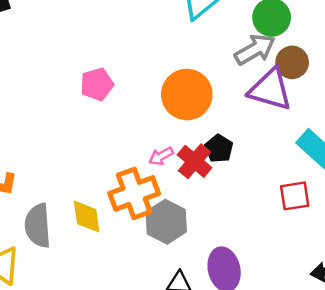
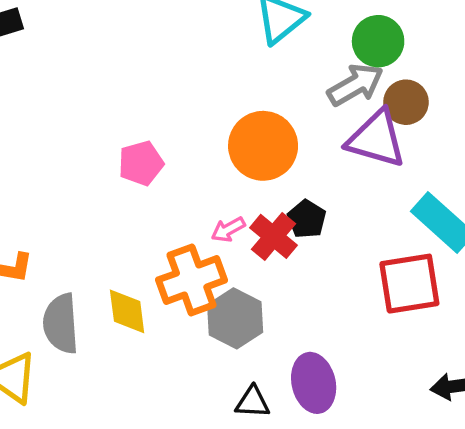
pink pentagon: (97, 84) -> (141, 163), moved
red square: (295, 196) -> (409, 284), size x1.5

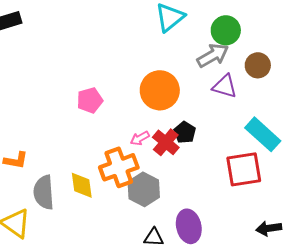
brown circle: (406, 102) -> (258, 65), moved
purple triangle: (376, 139) -> (225, 86), size x0.7

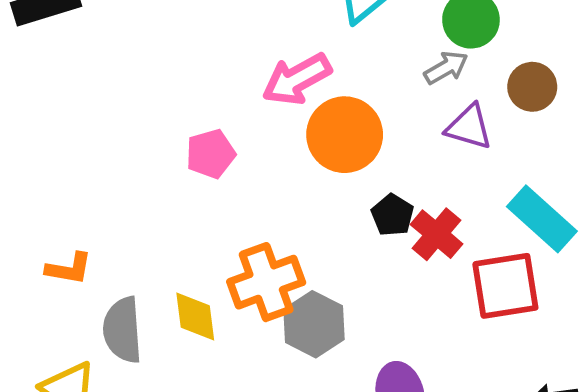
gray arrow: (213, 55) -> (446, 68), size x0.7
pink arrow: (140, 138) -> (297, 79), moved, size x1.8
red cross: (166, 142) -> (437, 234), moved

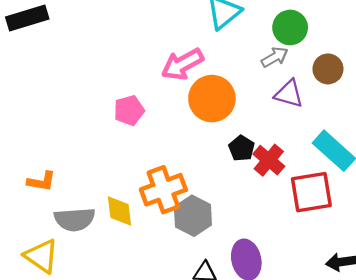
gray semicircle: (123, 330) -> (75, 219), turned -90

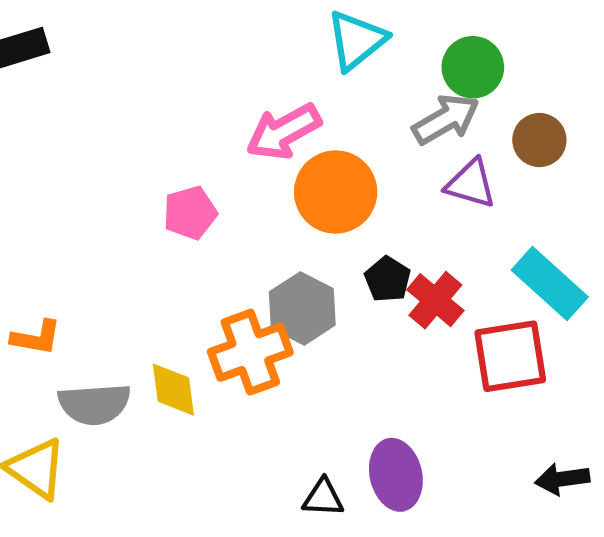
gray arrow: (275, 57) -> (446, 119), size x1.4
gray hexagon: (193, 216) -> (302, 308), moved

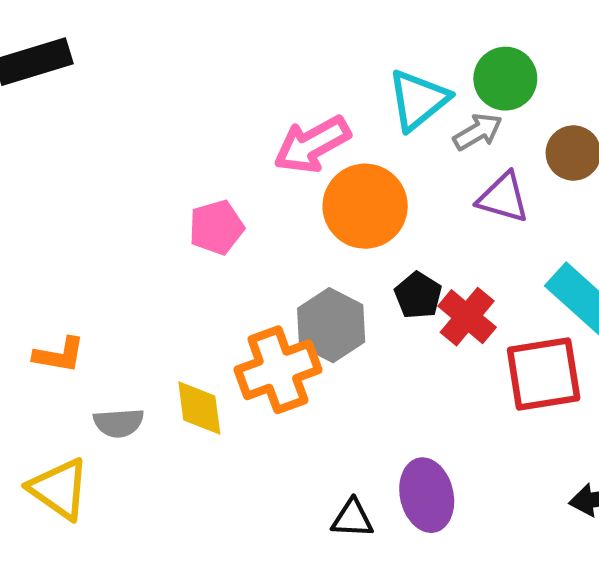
cyan triangle: (356, 40) -> (418, 100), moved
gray arrow: (446, 119) -> (478, 132), size x0.7
gray semicircle: (94, 404) -> (119, 423), size x0.7

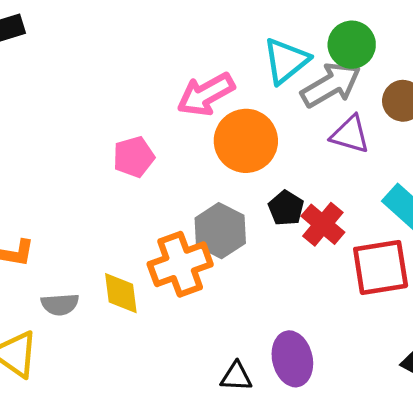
gray arrow: (478, 132) -> (331, 85), size x1.6

